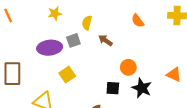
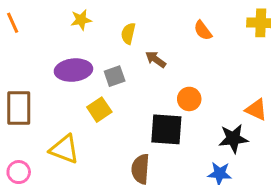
gray square: (73, 40) -> (115, 76), moved
black square: (113, 88) -> (166, 129), size x1.6
black star: (142, 88) -> (233, 139), moved, turned -30

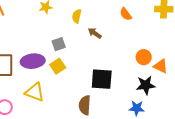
purple ellipse: (73, 70) -> (33, 61), moved
gray square: (115, 76) -> (59, 44), moved
orange circle: (189, 99) -> (144, 57), moved

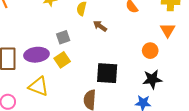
orange triangle: (161, 66) -> (168, 30), moved, turned 35

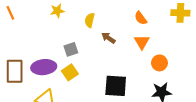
orange triangle: (168, 30) -> (142, 42), moved

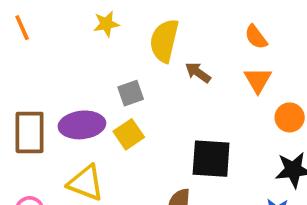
yellow semicircle: (90, 20) -> (164, 41), size x1.6

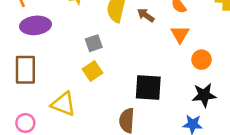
brown arrow: (198, 73) -> (146, 15), moved
purple ellipse: (82, 125) -> (35, 25), moved

